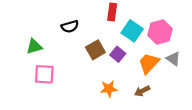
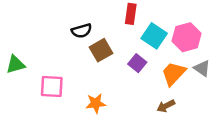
green triangle: (34, 46) -> (15, 64), moved
brown square: (95, 50) -> (101, 50), moved
orange star: (109, 89) -> (96, 103), moved

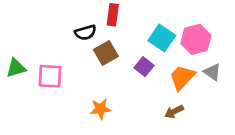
red rectangle: (131, 14) -> (113, 15), moved
pink square: (52, 86) -> (50, 76), moved

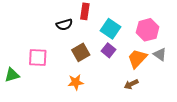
cyan square: (162, 38) -> (111, 29), moved
brown square: (106, 53) -> (81, 52), moved
green triangle: (16, 68) -> (12, 75), moved

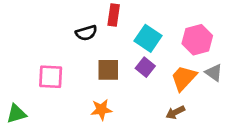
brown square: (81, 52) -> (108, 70), turned 30
green triangle: (12, 75) -> (16, 114), moved

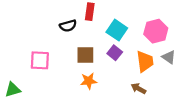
orange trapezoid: (184, 78) -> (145, 61), turned 130
orange star: (101, 110) -> (89, 81), moved
brown arrow: (175, 112) -> (138, 89), turned 56

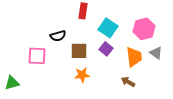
black semicircle: (68, 26) -> (58, 36), moved

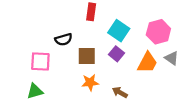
orange trapezoid: (134, 57) -> (147, 63), turned 35
brown arrow: (128, 82) -> (120, 92), moved
green triangle: (12, 83) -> (35, 91), moved

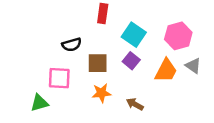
pink square: (40, 62) -> (59, 78), moved

